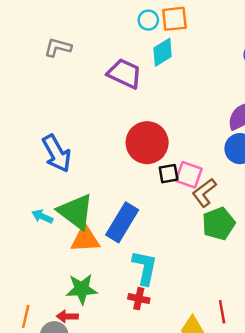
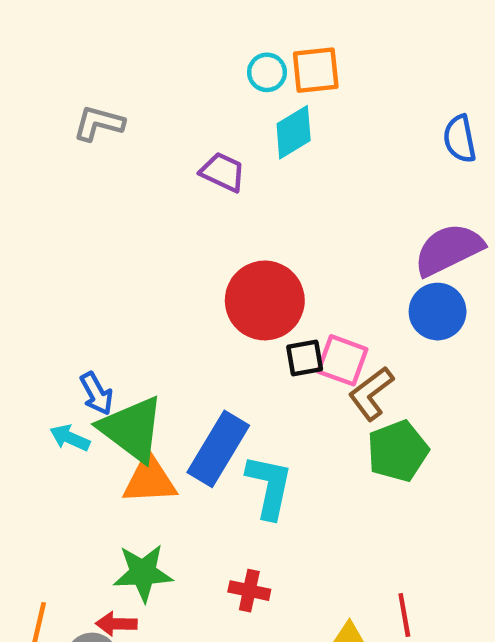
purple trapezoid: (124, 74) -> (223, 172), size x0.7
blue arrow: (57, 153) -> (96, 393), moved, size x0.6
cyan L-shape: (145, 268) -> (269, 487), moved

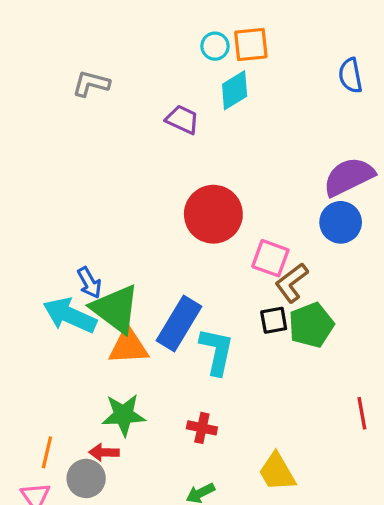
blue semicircle: (460, 139) -> (350, 75), moved
black square: (305, 358) -> (274, 320), moved
cyan arrow: (70, 438) -> (70, 315), size x1.8
red line: (404, 615) -> (362, 413), moved

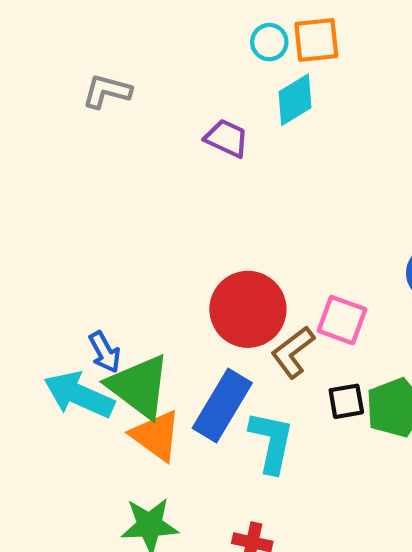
red circle: (213, 214) -> (248, 309), moved
brown L-shape: (292, 283) -> (293, 352), moved
orange triangle: (129, 346) -> (156, 435), turned 39

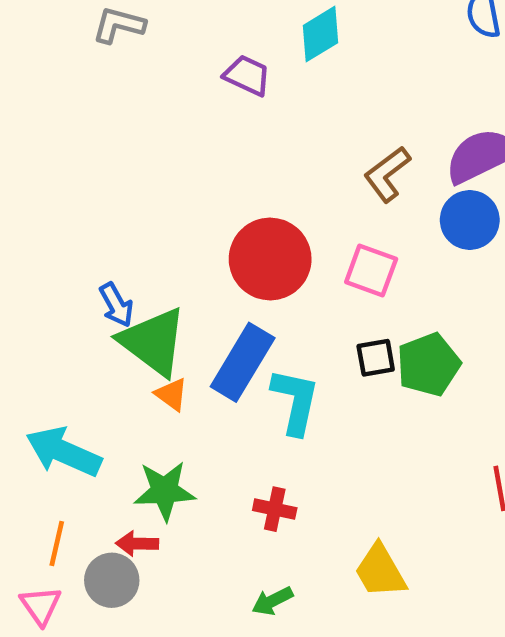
brown L-shape: (293, 352) -> (387, 174), moved
cyan arrow: (79, 395) -> (64, 452), moved
orange triangle: (156, 435) -> (171, 394), size x0.6

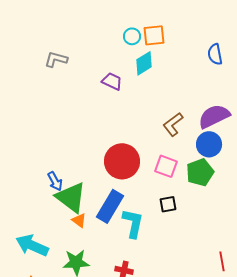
green pentagon: (428, 365) -> (200, 172), moved

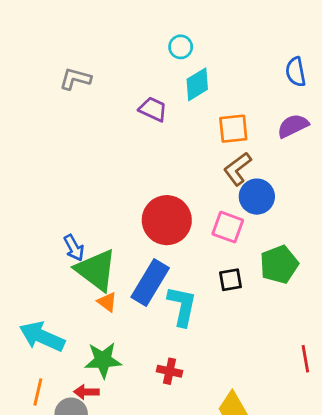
orange square: (154, 35) -> (233, 129), moved
purple semicircle: (214, 116) -> (293, 126), moved, size x0.7
blue circle: (209, 144) -> (257, 197), moved
green pentagon: (200, 172) -> (279, 264), moved

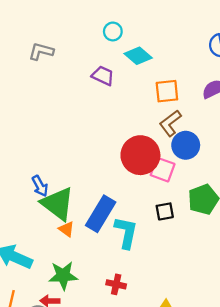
cyan circle: (181, 47) -> (113, 31), moved
cyan diamond: (197, 84) -> (138, 56), turned 72
red circle: (167, 220) -> (140, 155), moved

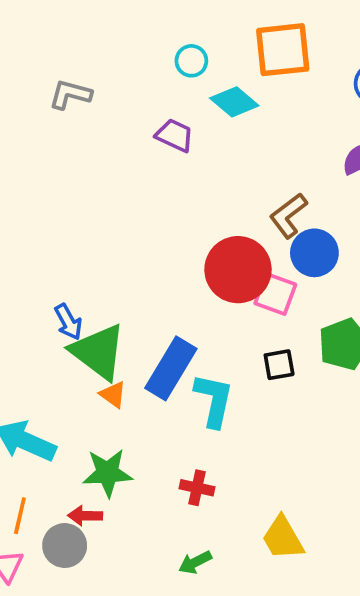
orange square: (167, 91) -> (283, 50), moved, size x1.4

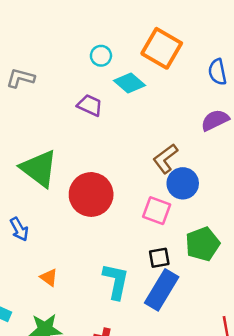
orange square: (283, 50) -> (162, 48), turned 36
red circle: (238, 270) -> (91, 194), moved
green triangle: (98, 352) -> (39, 168), moved
blue rectangle: (171, 368) -> (162, 290), moved

